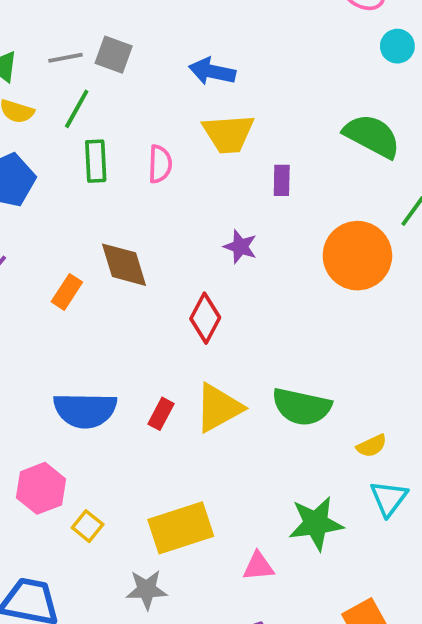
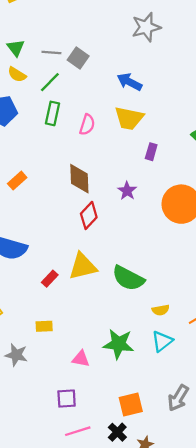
purple star: (240, 247) -> (127, 191), moved
brown diamond: (124, 265) -> (79, 179), moved
red rectangle: (161, 414) -> (50, 279), moved
yellow rectangle: (181, 528) -> (44, 326), size x0.5

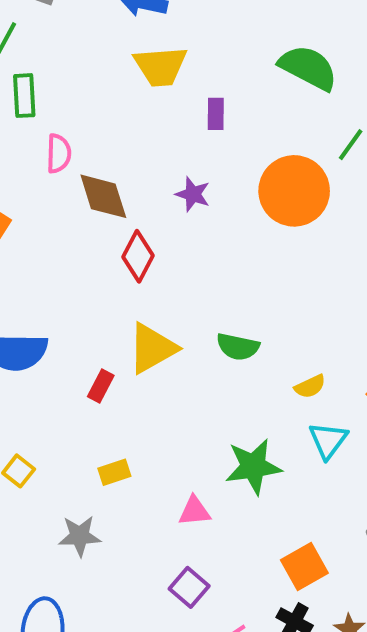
pink semicircle: (87, 125) -> (59, 153), moved
green semicircle: (128, 278) -> (238, 347), size x0.7
purple square: (67, 398) -> (189, 587), turned -30

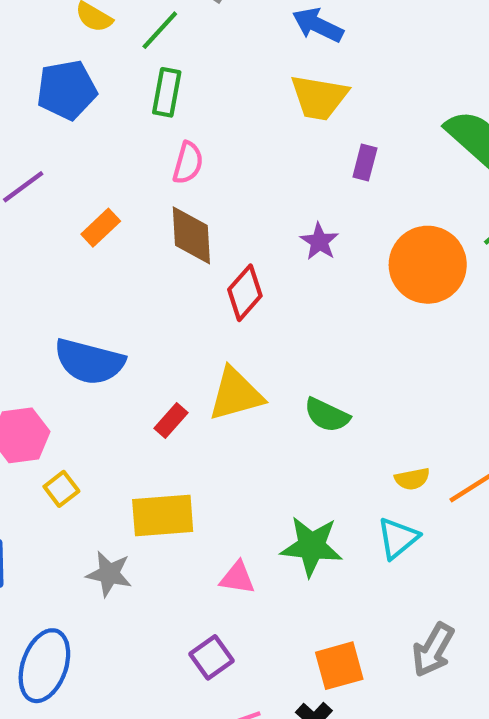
brown diamond: (103, 196) -> (191, 235), moved
yellow semicircle: (310, 386) -> (412, 479), moved
yellow rectangle: (114, 472) -> (163, 515), size x1.8

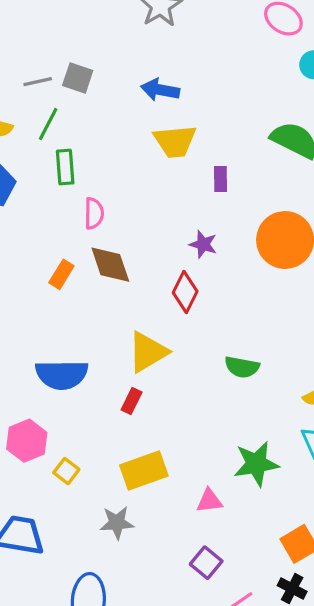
orange rectangle: (101, 228) -> (61, 274), moved
red diamond: (245, 293) -> (185, 292), moved
yellow triangle: (236, 394) -> (148, 352), moved

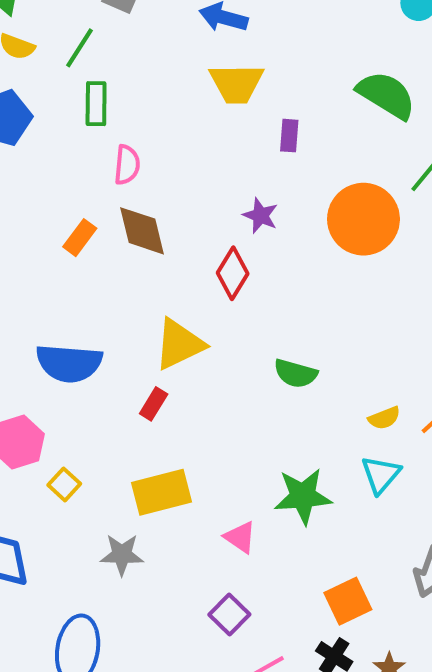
pink triangle: (209, 501) -> (240, 537), turned 36

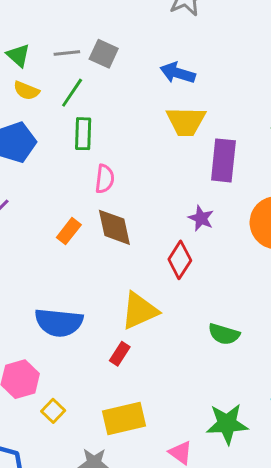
purple rectangle: (289, 136) -> (223, 160), size x1.8

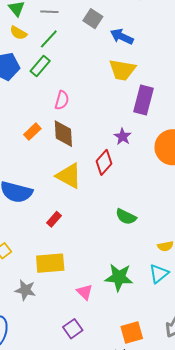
gray square: (104, 54) -> (93, 19), moved
green rectangle: (83, 134) -> (40, 66), moved, turned 30
yellow triangle: (140, 311) -> (69, 176), moved, turned 44

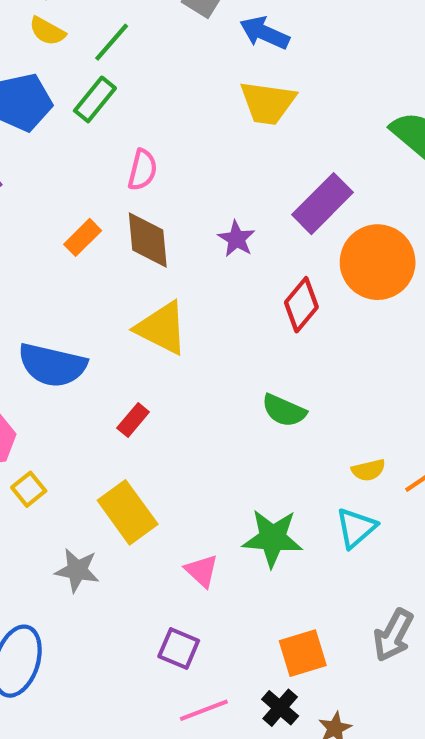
purple rectangle: (144, 100) -> (323, 204), moved, turned 32
purple star: (123, 137) -> (237, 239), moved
red diamond: (104, 162) -> (301, 305), moved
yellow rectangle: (50, 263) -> (128, 512), turned 60
purple square: (73, 329) -> (179, 649), turned -30

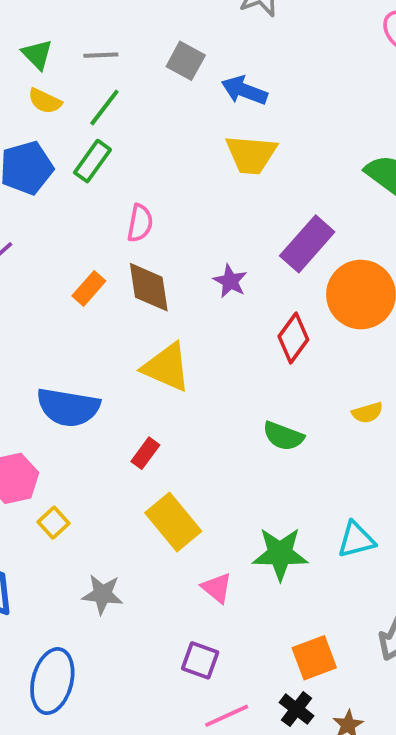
yellow semicircle: (368, 470) -> (367, 413), moved
yellow rectangle: (128, 512) -> (173, 522), moved
cyan triangle: (356, 528) -> (356, 540), turned 30

